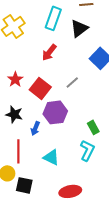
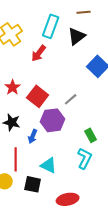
red arrow: (49, 52) -> (39, 53), moved
gray line: (72, 82) -> (71, 99), moved
black square: (24, 185) -> (33, 184), moved

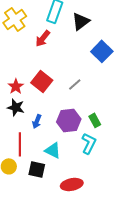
red star: (13, 87) -> (16, 86), moved
purple hexagon: (53, 120) -> (69, 120), moved

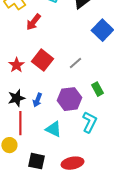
red arrow: (43, 38) -> (33, 22), moved
black star: (16, 107) -> (16, 98), moved, turned -30
green rectangle: (95, 120) -> (97, 89), moved
black square: (37, 169) -> (36, 161), moved

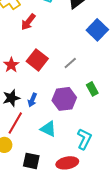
cyan L-shape: (89, 122) -> (84, 139), moved
red line: (20, 123) -> (15, 123), turned 30

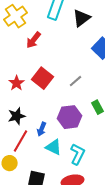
blue arrow: (32, 100) -> (42, 129), moved
cyan L-shape: (84, 139) -> (78, 154), moved

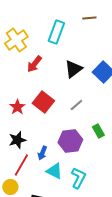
black triangle: (82, 18) -> (73, 69), moved

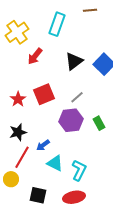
red square: (43, 102) -> (44, 94), turned 30
purple hexagon: (70, 141) -> (71, 120), moved
blue arrow: (42, 153) -> (43, 145), turned 32

